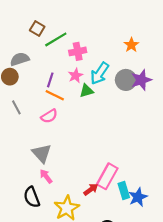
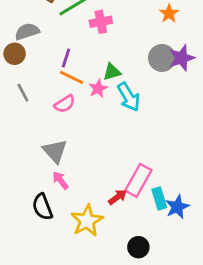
cyan arrow: (100, 73) -> (129, 97), moved, turned -65
pink star: (76, 76) -> (98, 89), moved

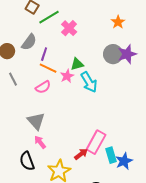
pink cross: (101, 22) -> (69, 28), turned -35
gray semicircle: (27, 32) -> (29, 42), moved, turned 144

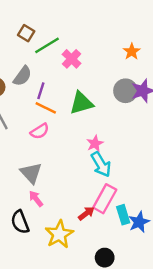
green triangle: (77, 64) -> (81, 103), size x1.5
pink star: (67, 76) -> (95, 144), moved
cyan arrow: (89, 82) -> (101, 164), moved

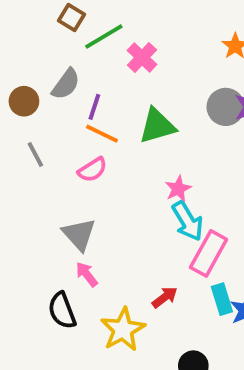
pink rectangle: (105, 199) -> (209, 253), moved

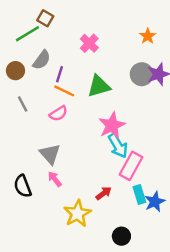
green line: (104, 37) -> (27, 34), moved
pink star: (178, 189) -> (112, 125), size x1.6
black semicircle: (62, 311) -> (23, 186), moved

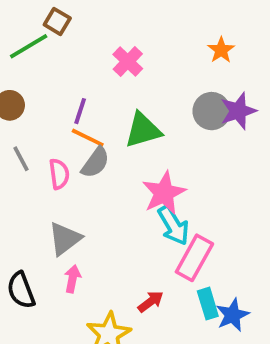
gray semicircle: (42, 60) -> (95, 162), moved
pink semicircle: (58, 114) -> (59, 174), moved, turned -66
gray triangle: (50, 154) -> (65, 239), turned 35
pink arrow: (55, 179) -> (72, 279), turned 49

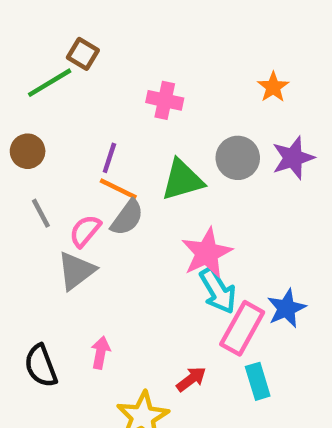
pink cross: (128, 61) -> (165, 100), turned -32
gray circle: (212, 111) -> (238, 158), moved
pink semicircle: (59, 174) -> (85, 231), turned -132
gray triangle: (65, 239) -> (76, 271), moved
blue star: (233, 315) -> (286, 308), moved

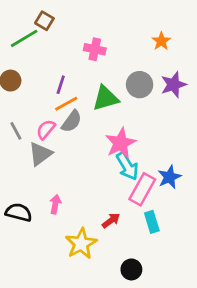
orange line: (118, 189) -> (66, 104), turned -55
gray line: (41, 213) -> (16, 131), moved
black semicircle: (41, 366) -> (19, 212), turned 125

